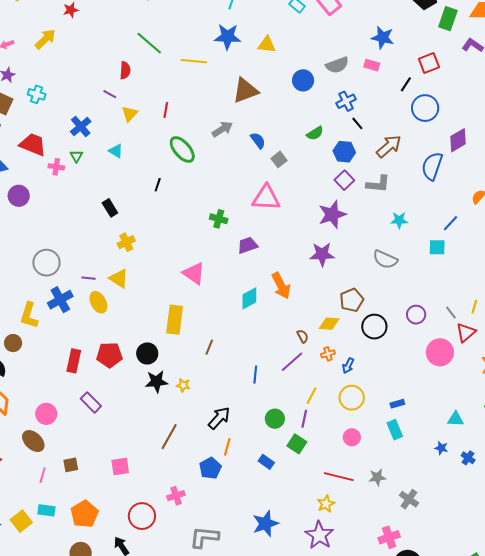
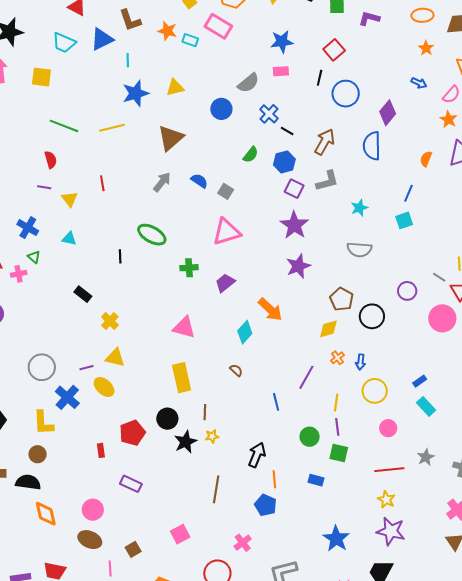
green ellipse: (182, 149) -> (152, 235), moved
brown semicircle: (303, 336) -> (236, 370), moved
brown line: (209, 347) -> (205, 412), moved
red rectangle: (74, 361) -> (101, 450), size x0.6

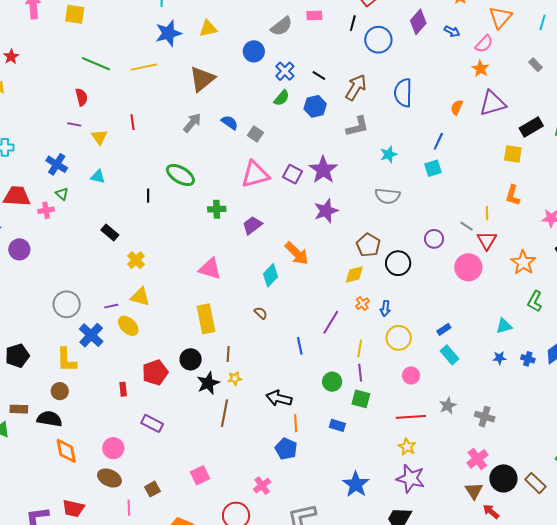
purple diamond: (388, 113) -> (418, 22), moved
blue cross: (269, 114) -> (285, 71), moved
purple square: (294, 189) -> (292, 174), moved
black arrow: (257, 455) -> (279, 398), turned -100
brown line: (216, 489) -> (224, 413), moved

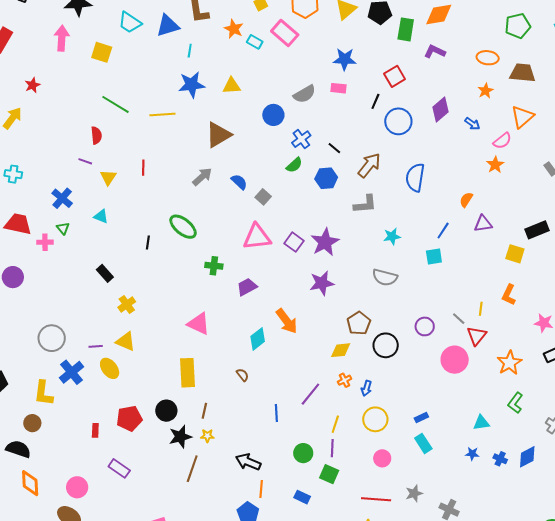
purple triangle: (492, 103) -> (483, 224), moved, size x0.7

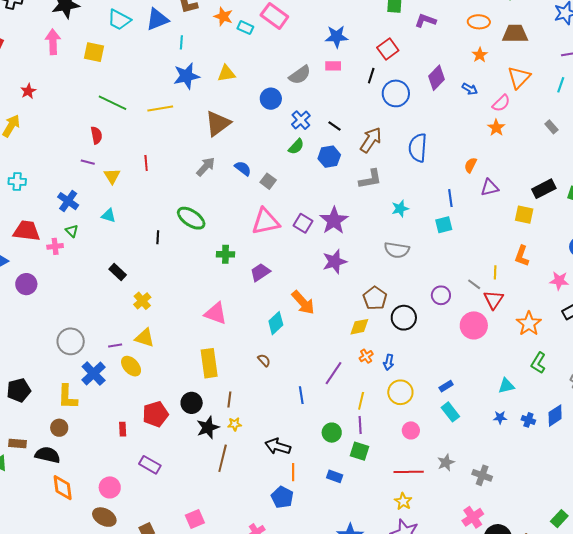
blue line: (443, 231) -> (450, 198), turned -36

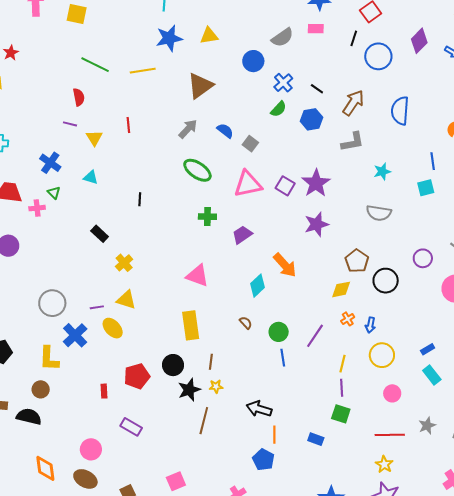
green ellipse: (191, 218) -> (197, 170), moved
green circle: (332, 433) -> (279, 332), moved
orange diamond: (63, 488) -> (45, 468), moved

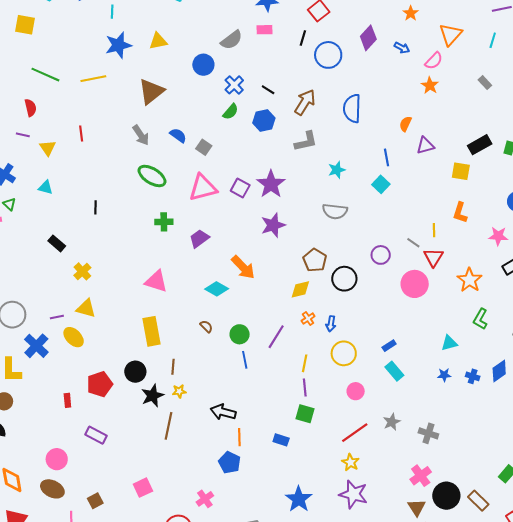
gray arrow: (188, 129) -> (141, 135), turned 105
cyan square: (426, 188) -> (381, 184), turned -30
cyan diamond: (258, 286) -> (217, 289), turned 75
red line: (390, 435) -> (355, 433), turned -32

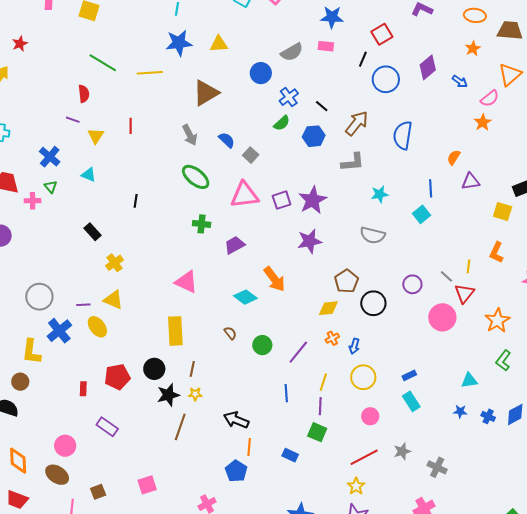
purple square: (240, 188) -> (282, 200), turned 36
blue line: (245, 360) -> (286, 393), moved

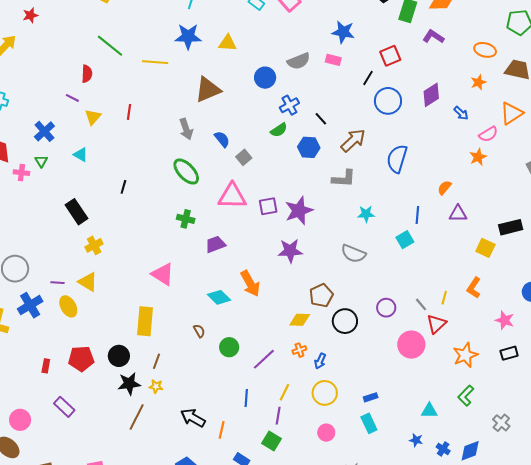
black rectangle: (93, 232) -> (77, 212), size x1.4
orange line: (249, 447) -> (222, 430), moved

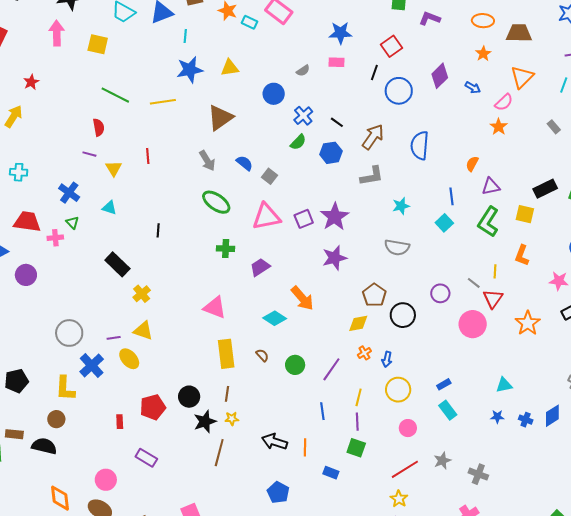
gray semicircle: (299, 61) -> (303, 71), size x0.6
yellow rectangle: (145, 321) -> (226, 354), moved
green L-shape: (466, 396) -> (488, 222), moved, size x1.4

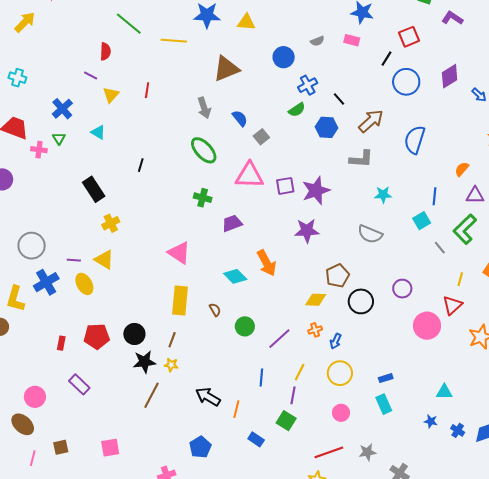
gray line: (474, 283) -> (440, 248), moved

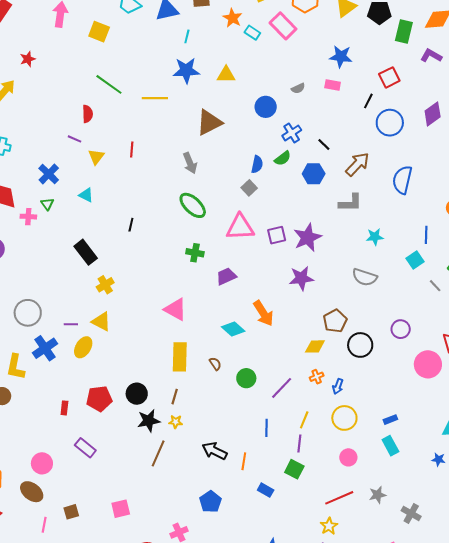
blue semicircle: (240, 118) -> (257, 164), moved, turned 54
yellow ellipse: (84, 284) -> (83, 347), turned 65

